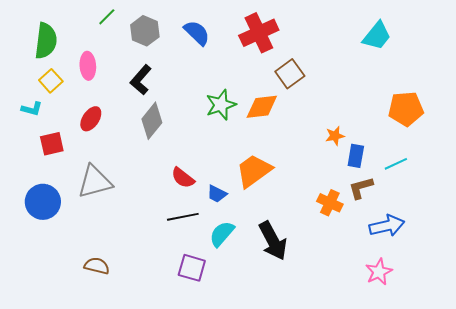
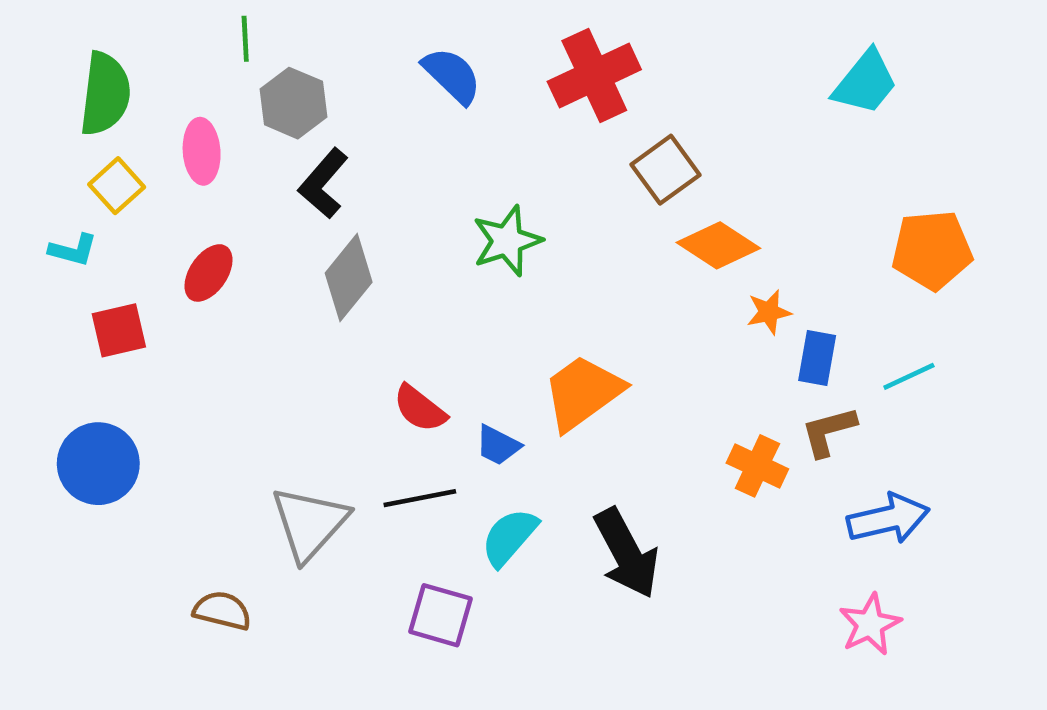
green line: (107, 17) -> (245, 39), turned -48
gray hexagon: (145, 31) -> (293, 103), moved
orange diamond: (262, 107) -> (718, 245), moved, turned 40
gray triangle: (95, 182) -> (310, 523), moved, turned -33

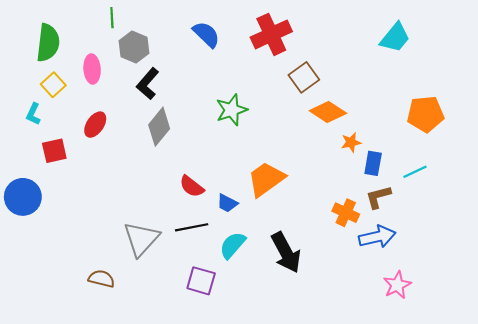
cyan L-shape: (73, 250) -> (33, 114), turned 100
blue circle: (98, 464) -> (23, 197), moved
blue arrow: (888, 519) -> (377, 237), moved

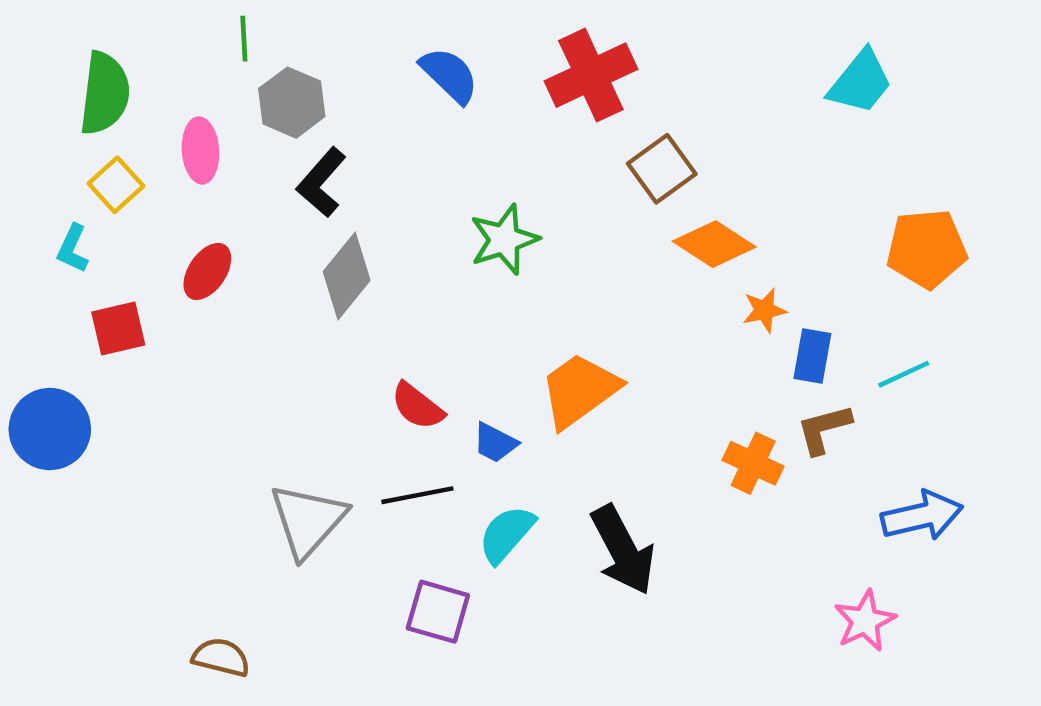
blue arrow: (377, 237) -> (922, 516), moved
brown semicircle: (101, 279) -> (221, 657), moved

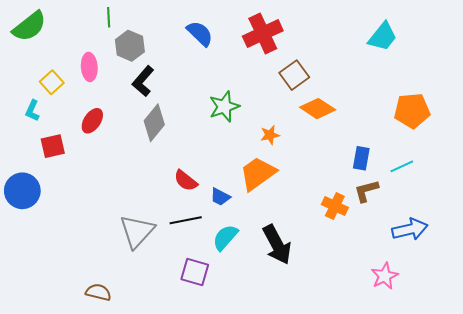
green semicircle: (105, 93) -> (29, 26), moved, turned 45
orange star: (764, 310) -> (270, 135), moved

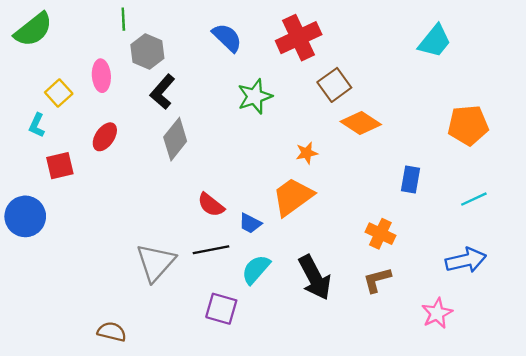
green star: (224, 107) -> (255, 96), moved
cyan line: (402, 166) -> (474, 199), moved
brown L-shape: (366, 191) -> (377, 280), moved

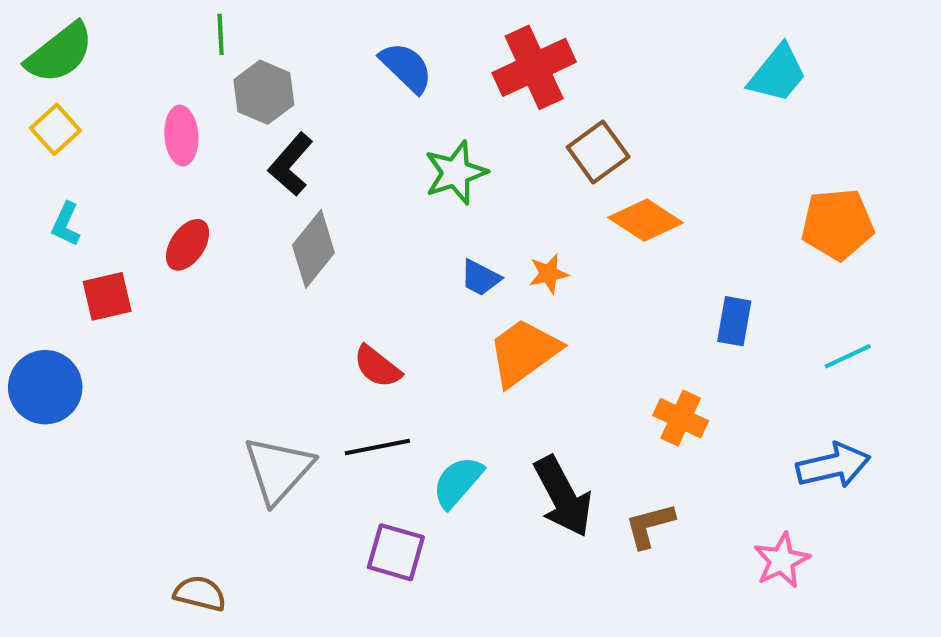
yellow square: (59, 93) -> (56, 129), moved
blue trapezoid: (250, 223) -> (480, 278), moved
brown L-shape: (377, 280) -> (650, 525), moved

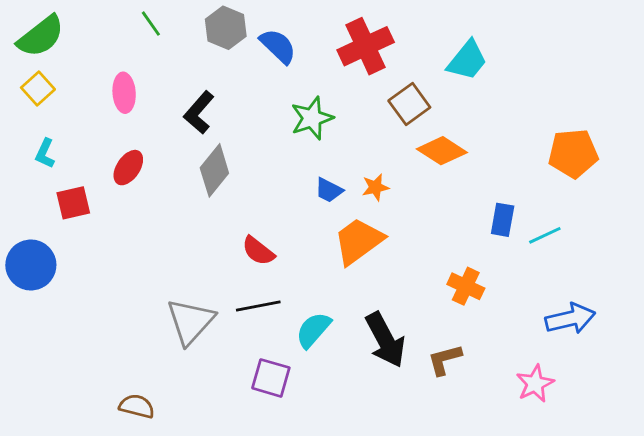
green line: (221, 34) -> (151, 24), turned -32
cyan trapezoid: (778, 74) -> (467, 60), moved
gray hexagon: (264, 92) -> (226, 28), moved
cyan line: (848, 356) -> (545, 235), moved

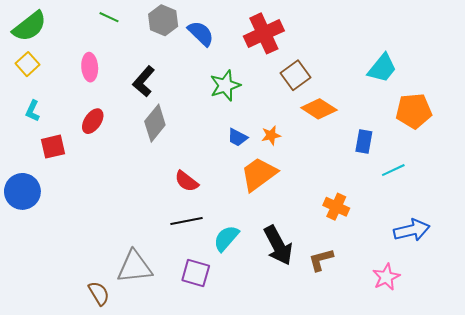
green line: (151, 24) -> (109, 17), turned -30
cyan trapezoid: (467, 60) -> (382, 68), moved
blue rectangle: (503, 220) -> (364, 141), moved
gray triangle: (190, 321) -> (135, 267), moved, turned 42
brown semicircle: (137, 406) -> (99, 293), turned 45

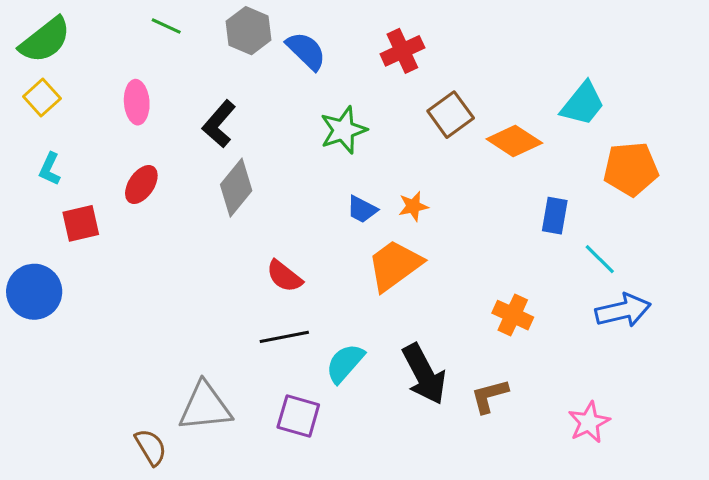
red cross: (264, 33) -> (402, 51), size x0.7
orange diamond: (319, 109) -> (514, 141), moved
cyan line: (393, 170) -> (600, 259), turned 70
blue arrow: (412, 230) -> (623, 310), moved

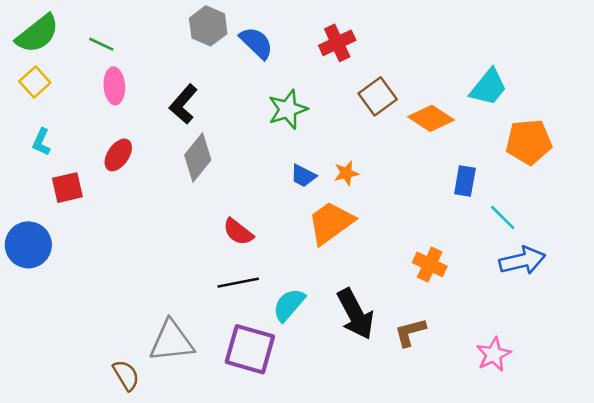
green line: (166, 26) -> (101, 44), moved
purple square: (298, 416) -> (250, 349), size x1.4

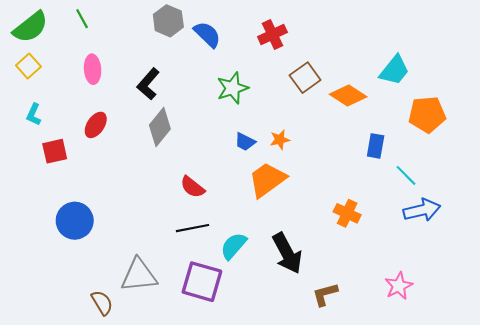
green line: (101, 44) -> (82, 19), moved, turned 36
blue circle: (28, 245) -> (75, 221), moved
brown L-shape: (410, 332) -> (325, 294), moved

